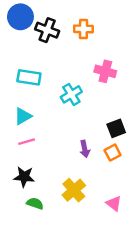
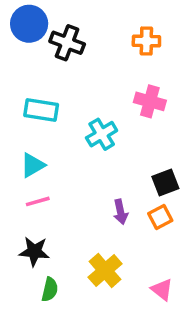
orange cross: (83, 29) -> (146, 41), moved
green semicircle: (35, 203) -> (50, 289), turned 84

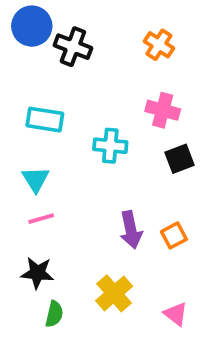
orange cross: (146, 41) -> (159, 45), turned 32
cyan cross: (102, 134) -> (110, 146), turned 36
cyan triangle: (33, 165) -> (36, 179), turned -32
black square: (165, 182) -> (180, 159), moved
purple arrow: (121, 212) -> (131, 230), size x1.4

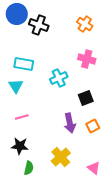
cyan cross: (110, 146) -> (59, 78), turned -30
black square: (180, 159) -> (86, 98), moved
cyan triangle: (36, 179) -> (16, 86), moved

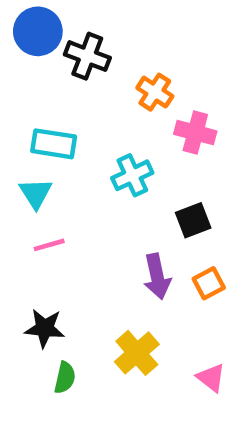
orange cross: (85, 24) -> (155, 92), moved
pink line: (22, 117) -> (49, 245), moved

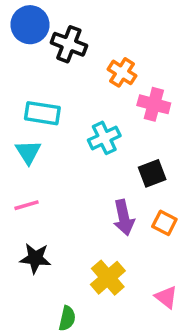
pink line: (49, 245) -> (26, 205), moved
orange square: (209, 283) -> (164, 223), turned -35
green semicircle: (65, 378) -> (67, 318), moved

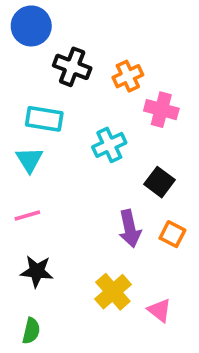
black cross: (69, 44) -> (72, 67), moved
orange cross: (122, 72) -> (128, 76), turned 32
black square: (152, 173) -> (159, 182), turned -32
pink triangle: (166, 297) -> (159, 310), moved
green semicircle: (67, 318) -> (31, 331), moved

